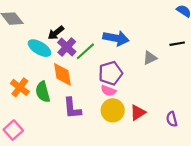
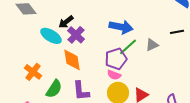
green line: (85, 51) -> (128, 47), moved
green semicircle: (43, 92) -> (54, 89), moved, turned -132

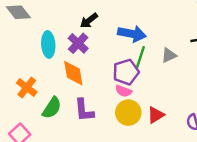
black arrow: (66, 22) -> (89, 21), moved
cyan ellipse: (51, 36) -> (48, 44), turned 55
green line: (128, 47) -> (140, 58), turned -30

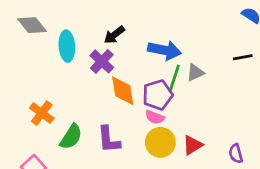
cyan ellipse: (48, 44) -> (67, 46), moved
gray triangle: (169, 55) -> (195, 73), moved
orange diamond: (73, 73) -> (123, 91), moved

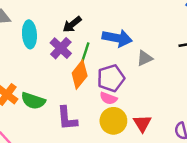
green line: (174, 78) -> (85, 54), moved
orange diamond: (123, 91) -> (80, 74), turned 48
green semicircle: (71, 137) -> (33, 101), moved, turned 75
red triangle: (192, 145) -> (142, 123), turned -30

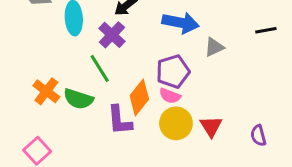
green line: (85, 54) -> (100, 68), moved, turned -50
orange diamond: (80, 74) -> (139, 97), moved

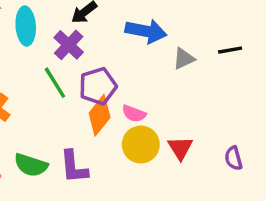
black line: (266, 30) -> (230, 50), moved
purple pentagon: (173, 71) -> (98, 86), moved
green semicircle: (78, 99) -> (31, 165), moved
purple L-shape: (120, 120) -> (74, 167), moved

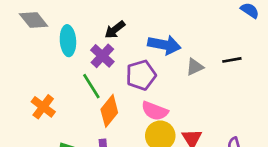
purple pentagon: (98, 86) -> (141, 75), moved
pink semicircle: (134, 114) -> (155, 111), size x1.4
orange diamond: (100, 115) -> (109, 111), moved

